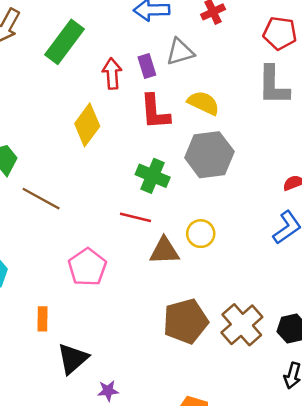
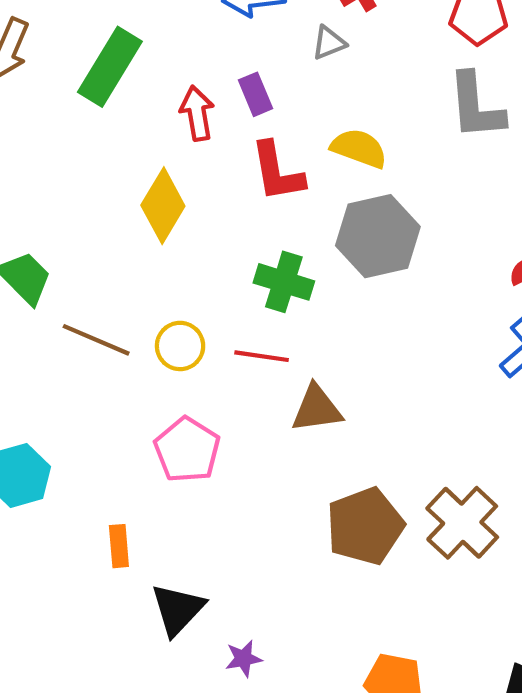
gray triangle: (180, 52) -> (329, 43), moved, size x0.7
yellow circle: (201, 234) -> (180, 346), moved

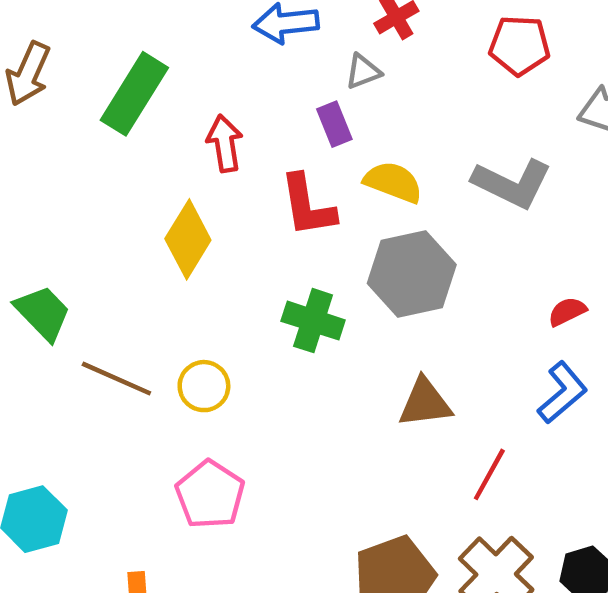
purple rectangle: (255, 94) -> (334, 124), moved
gray L-shape: (476, 106) -> (512, 183), moved, turned -60
red line: (262, 356) -> (489, 474), moved, turned -70
brown triangle: (317, 409) -> (425, 403), moved

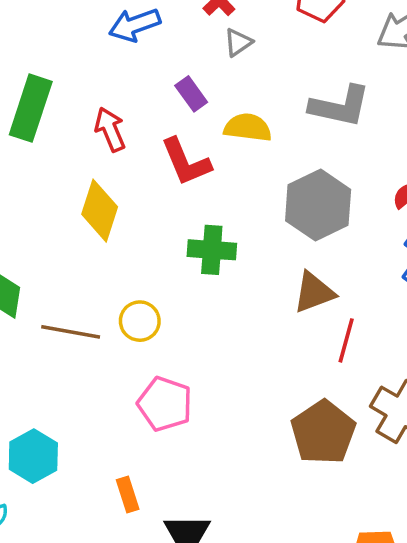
gray triangle: (363, 72) -> (238, 42), moved
gray hexagon: (412, 274) -> (318, 205), moved
red line: (489, 474) -> (346, 340), moved

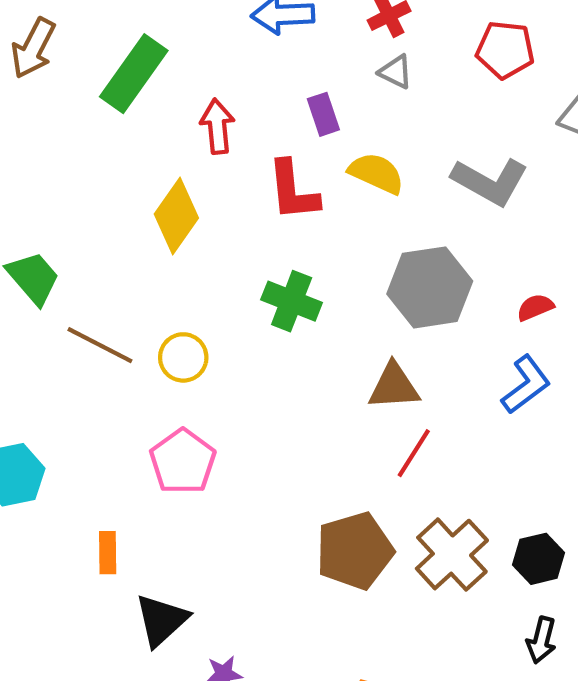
gray triangle: (238, 42) -> (396, 72), turned 44

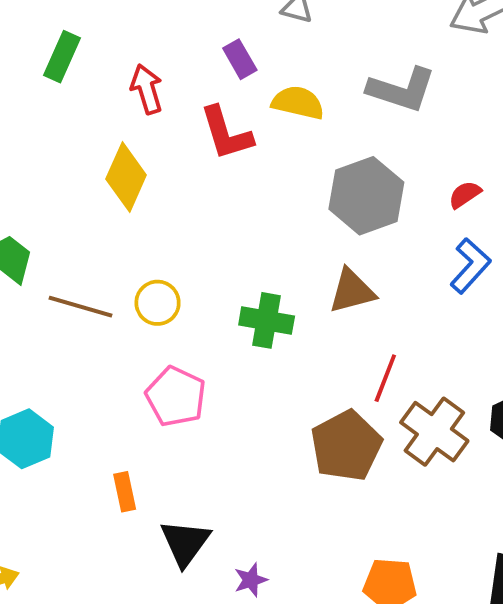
green rectangle: (134, 74) -> (62, 57), size x0.7
green cross: (292, 301) -> (267, 320), moved
red line: (414, 453) -> (385, 378), moved

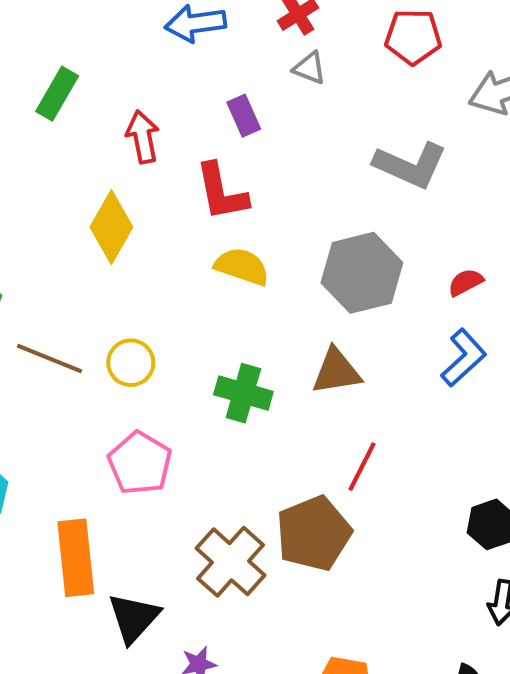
yellow semicircle: (298, 103) -> (242, 266), moved
brown cross: (434, 432) -> (231, 562), moved
orange rectangle: (125, 492) -> (76, 558), size x1.8

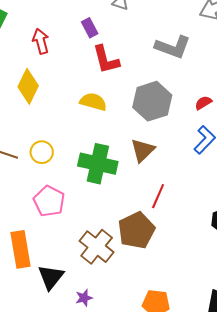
red L-shape: (221, 192) -> (106, 60), moved
brown triangle: (336, 371) -> (143, 150), turned -32
green cross: (243, 393) -> (98, 164), size x1.4

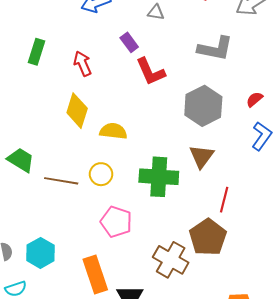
yellow semicircle: (93, 102) -> (113, 131), moved

